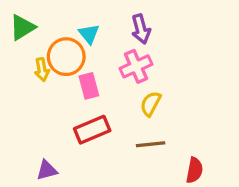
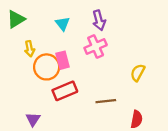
orange circle: (66, 57) -> (47, 67), moved
yellow semicircle: (151, 104) -> (138, 73), moved
purple triangle: (47, 170) -> (33, 119), turned -42

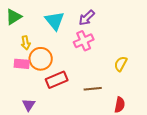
purple arrow: (99, 20) -> (87, 18), turned 60
cyan triangle: (63, 24) -> (55, 21), size x1.5
pink rectangle: (63, 60) -> (22, 64), moved, turned -70

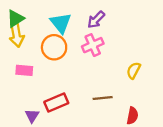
yellow arrow: (26, 43) -> (17, 35), moved, size x1.5
orange circle: (41, 59) -> (54, 47), moved
red rectangle: (57, 80) -> (56, 102), moved

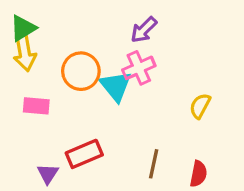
cyan triangle: (61, 23) -> (116, 86), moved
brown line: (103, 98) -> (154, 164), moved, turned -72

